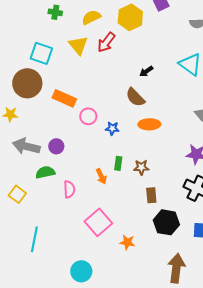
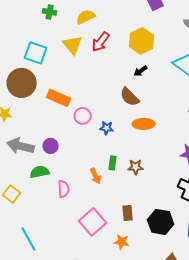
yellow hexagon: (130, 17) -> (142, 41), moved
brown rectangle: (151, 195) -> (128, 213), moved
cyan line: (34, 239) -> (29, 239), turned -40

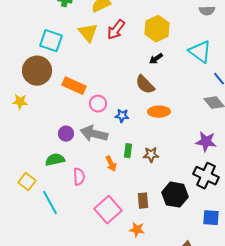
gray arrow: (21, 146) -> (94, 134), moved
black hexagon: (161, 222) -> (175, 195), moved
cyan line: (29, 239) -> (50, 203), moved

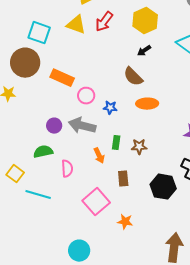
yellow triangle: (88, 33) -> (76, 25), turned -30
brown rectangle: (143, 201) -> (123, 179), moved
cyan line: (50, 203) -> (38, 195), turned -45

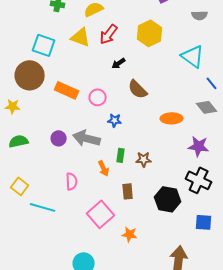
black arrow: (144, 51) -> (119, 63), moved
pink circle: (86, 96) -> (98, 97), moved
orange ellipse: (147, 104) -> (172, 118), moved
green semicircle: (43, 152) -> (19, 141), moved

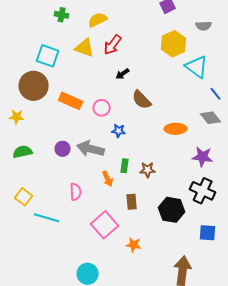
yellow hexagon: (150, 33) -> (174, 44), moved

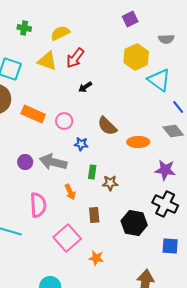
brown semicircle: (142, 100) -> (107, 126), moved
green rectangle: (125, 166) -> (92, 172), moved
pink semicircle: (76, 192) -> (38, 205), size x1.4

